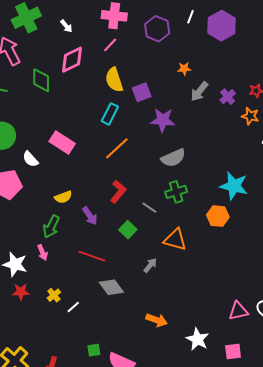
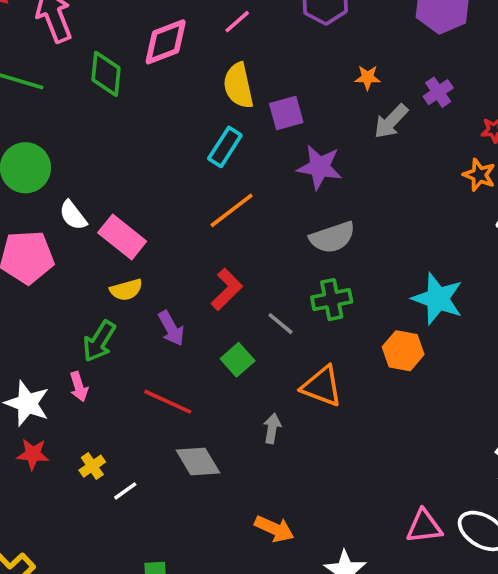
purple cross: (228, 97) -> (438, 92), moved
pink rectangle: (62, 143) -> (122, 237), moved
gray arrow: (150, 265) -> (272, 428), turned -35

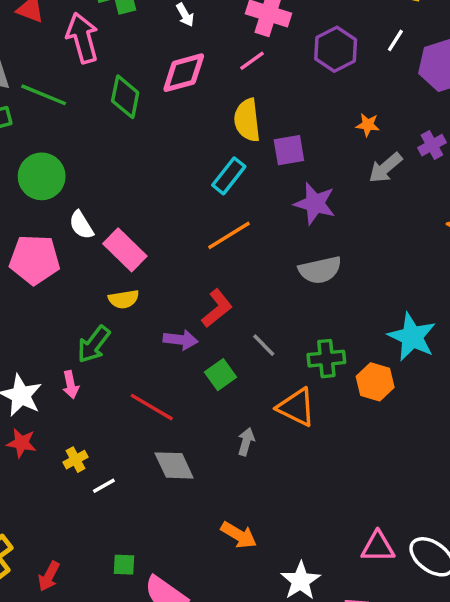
green cross: (332, 300) -> (326, 359), moved
purple arrow: (171, 328) -> (181, 340), moved, turned -60

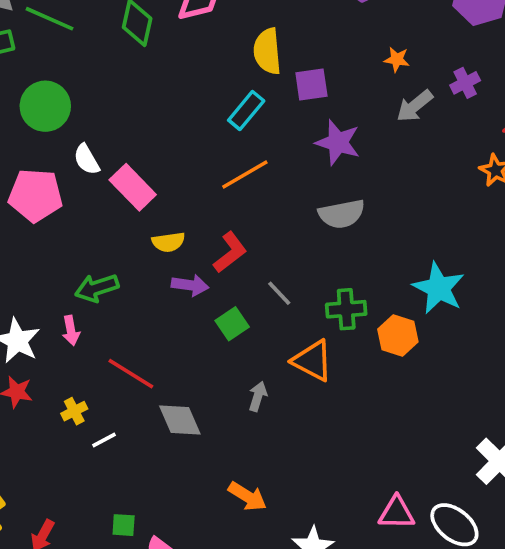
yellow semicircle: (124, 299) -> (168, 242), moved
green arrow: (94, 344) -> (97, 288), turned 33
red line: (152, 407) -> (131, 374), moved

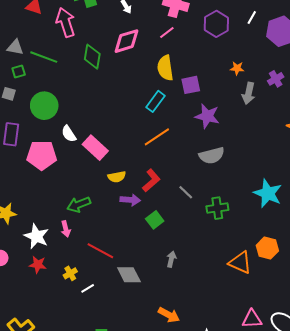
gray arrow: (415, 106) -> (249, 93), turned -35
gray line: (279, 293) -> (186, 192), moved
orange hexagon: (398, 336) -> (267, 248), moved
orange triangle: (313, 361) -> (240, 263), moved

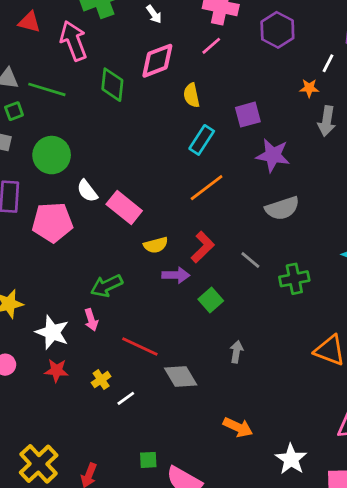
white line: (252, 17) -> (328, 63), moved
yellow semicircle: (165, 68) -> (192, 95), moved, size x0.7

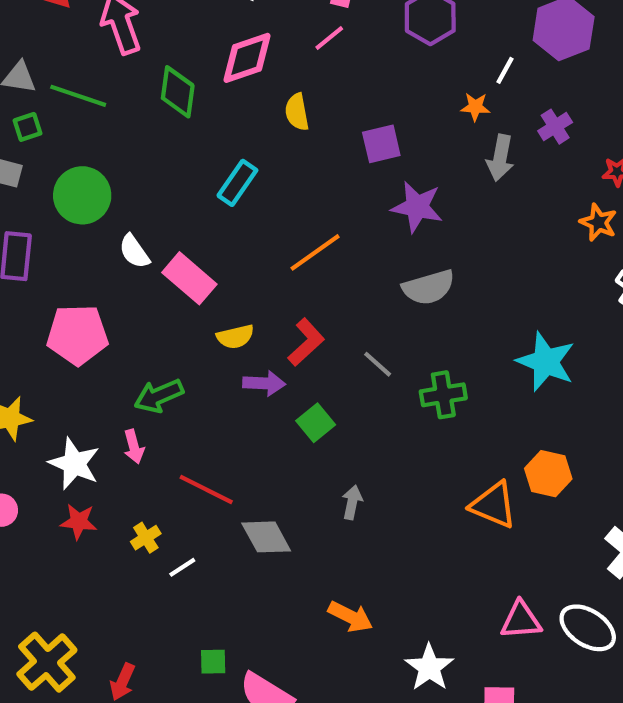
cyan rectangle: (202, 140) -> (237, 183), moved
pink pentagon: (52, 222) -> (77, 335), moved

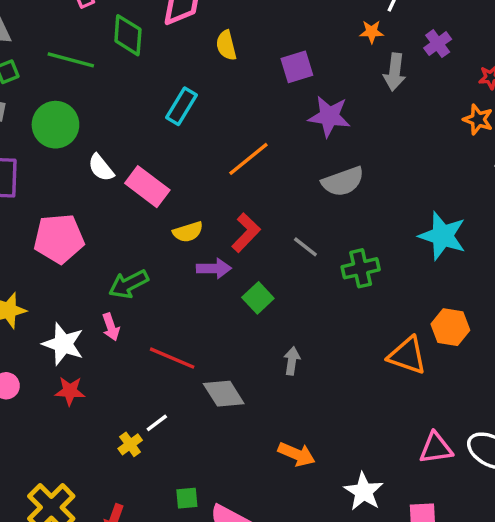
green line: (78, 96) -> (71, 60), moved
yellow cross: (146, 538) -> (130, 444), moved

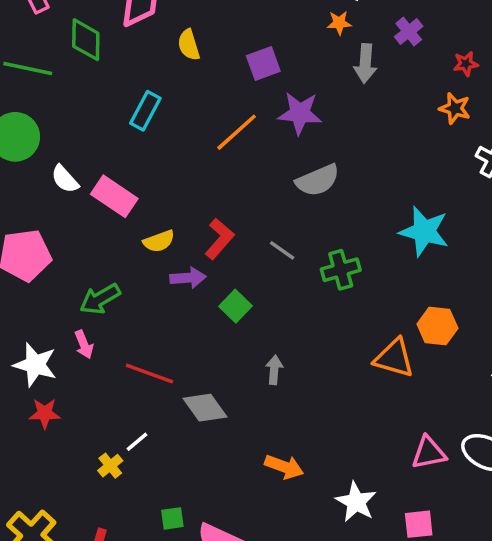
orange line: (248, 159) -> (237, 132), moved

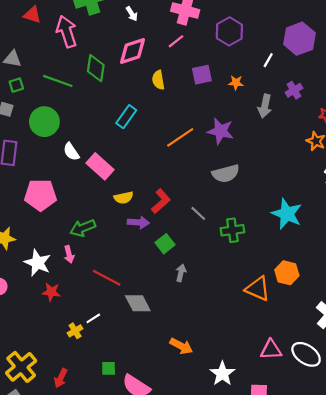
orange star: (339, 23) -> (236, 83), moved
purple square: (263, 63) -> (202, 75), moved
gray arrow: (274, 370) -> (181, 273), moved
red star: (45, 413) -> (51, 292), moved

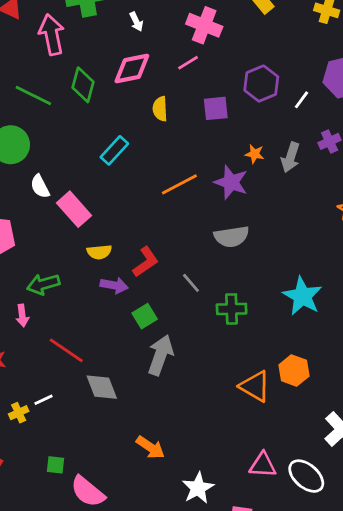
purple hexagon: (229, 31) -> (261, 84), moved
orange star: (236, 83) -> (255, 154), moved
gray arrow: (181, 273) -> (160, 355), size x1.8

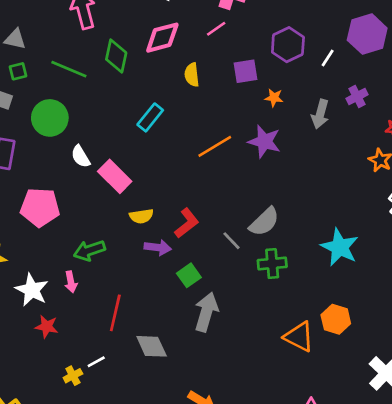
orange star: (255, 154) -> (274, 98), moved
gray semicircle: (231, 237) -> (264, 222), moved, turned -32
red line: (66, 350) -> (115, 313), turned 72

